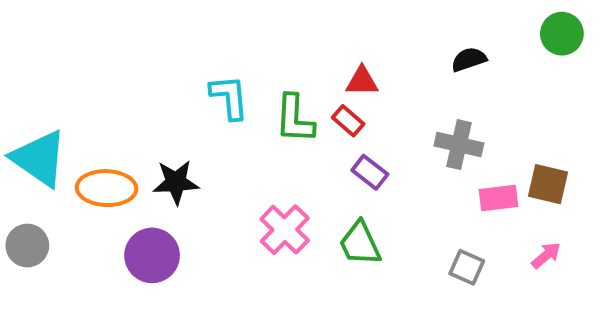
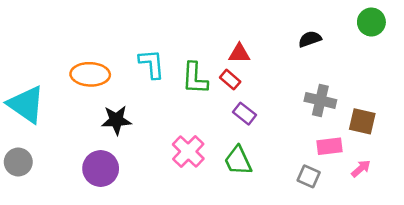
gray cross: (459, 145) -> (320, 100), moved
orange ellipse: (107, 188) -> (90, 74), moved
pink rectangle: (499, 198) -> (330, 146), moved

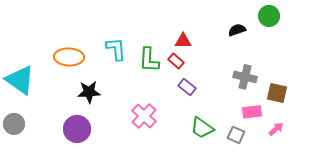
green circle: (371, 22) -> (269, 16), moved
green trapezoid: (238, 161) -> (202, 128), moved, turned -30

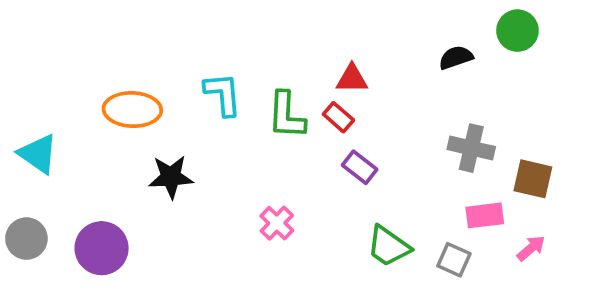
cyan triangle: (20, 80) -> (38, 154), size x0.7
pink cross: (144, 116) -> (277, 223), size x0.7
purple circle: (77, 129) -> (102, 248), moved

